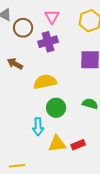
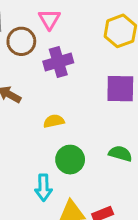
pink triangle: (52, 17) -> (49, 19), moved
yellow semicircle: (45, 82) -> (54, 121), size x0.6

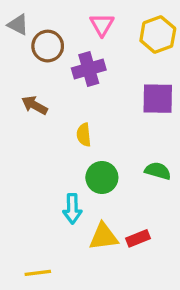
pink triangle: (49, 19) -> (102, 25), moved
yellow semicircle: (54, 121) -> (84, 135), turned -84

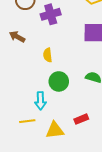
yellow triangle: (104, 237) -> (55, 130), moved
yellow line: (38, 273) -> (27, 121), moved

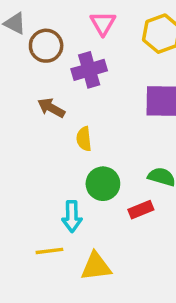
brown arrow: (17, 37) -> (51, 108), moved
red rectangle: (81, 119) -> (141, 210), moved

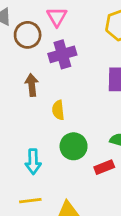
pink triangle: (103, 23) -> (57, 17), moved
brown arrow: (51, 108) -> (32, 85), turned 55
cyan arrow: (72, 216) -> (33, 162), moved

